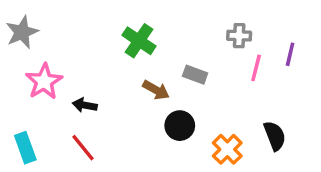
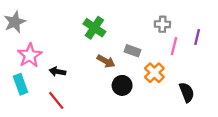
cyan rectangle: (25, 148) -> (21, 84), moved
orange cross: (227, 149) -> (154, 73), moved

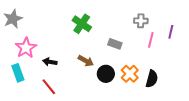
brown arrow: (106, 61) -> (86, 61), moved
orange cross: (154, 73) -> (130, 74), moved
black semicircle: (187, 92) -> (152, 79), moved, turned 36

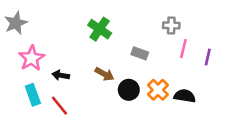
purple line: (171, 32) -> (208, 57), moved
cyan rectangle: (18, 73) -> (33, 95), moved
black semicircle: (152, 79) -> (185, 96), turned -96

